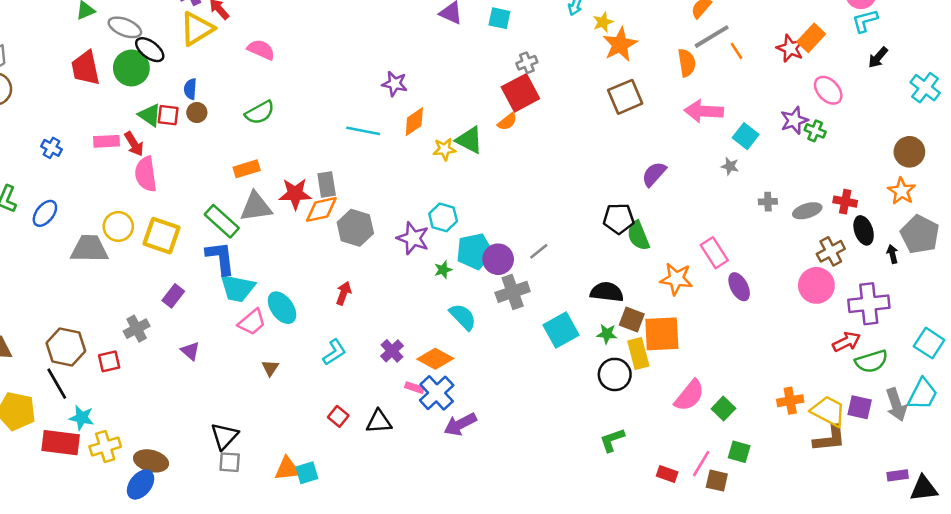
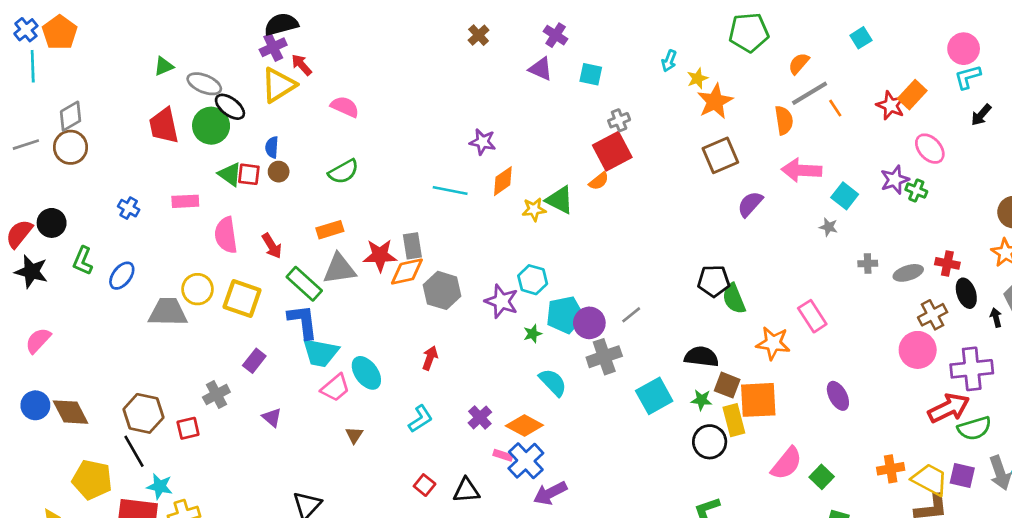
red arrow: (134, 144) -> (272, 246), moved
purple semicircle: (654, 174) -> (750, 204), moved
purple ellipse: (739, 287) -> (838, 396), moved
red arrow: (847, 342) -> (949, 408), size x1.4

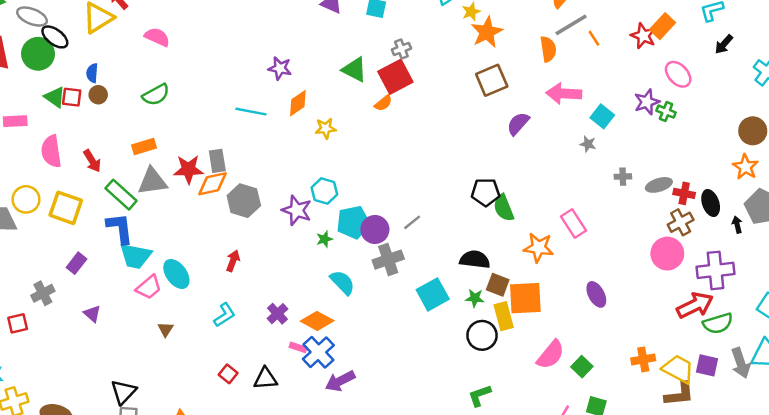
green triangle: (560, 200) -> (354, 69), moved
red cross: (947, 263) -> (684, 193), moved

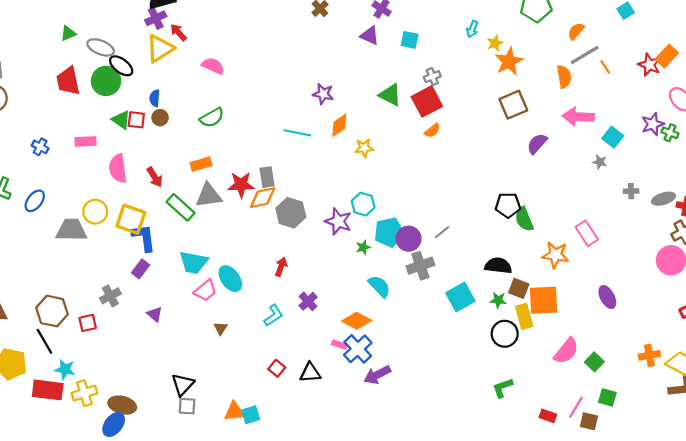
orange semicircle: (383, 103) -> (432, 131), moved
blue L-shape: (120, 228) -> (144, 238), moved
purple cross: (277, 314) -> (308, 301), moved

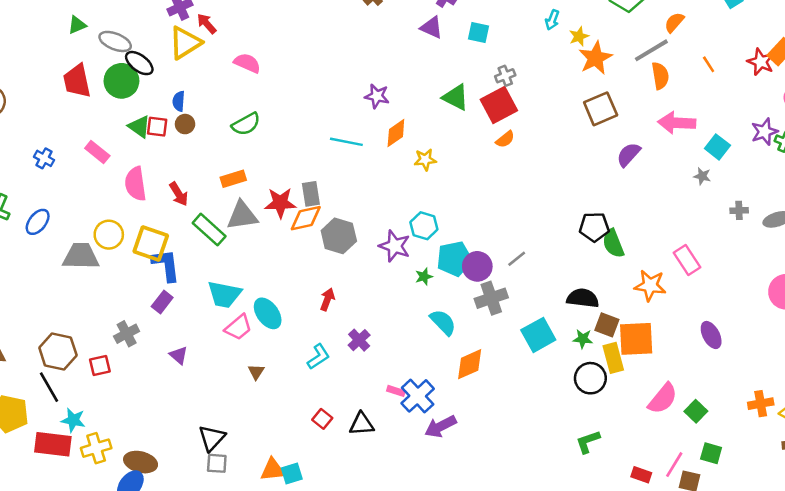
gray line: (585, 55) -> (651, 50), moved
pink rectangle: (85, 141) -> (97, 152), turned 42
orange diamond: (357, 321) -> (470, 364), moved, turned -52

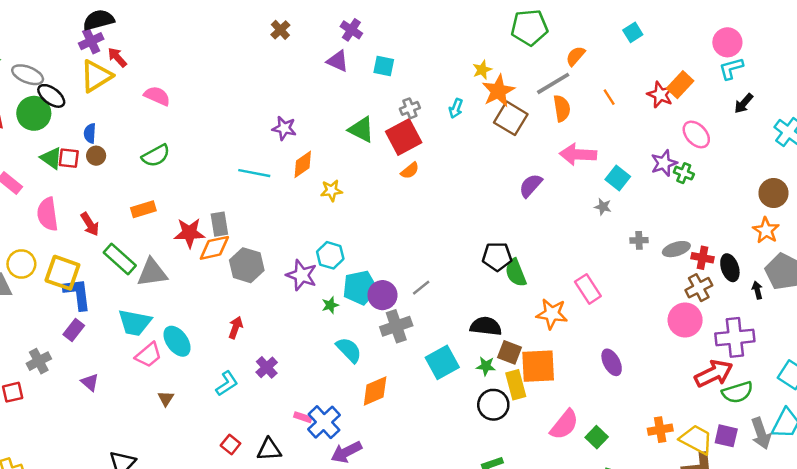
cyan arrow: (552, 20) -> (456, 108), moved
brown square: (601, 109) -> (511, 118), moved, turned -36
gray triangle: (242, 216) -> (152, 273), moved

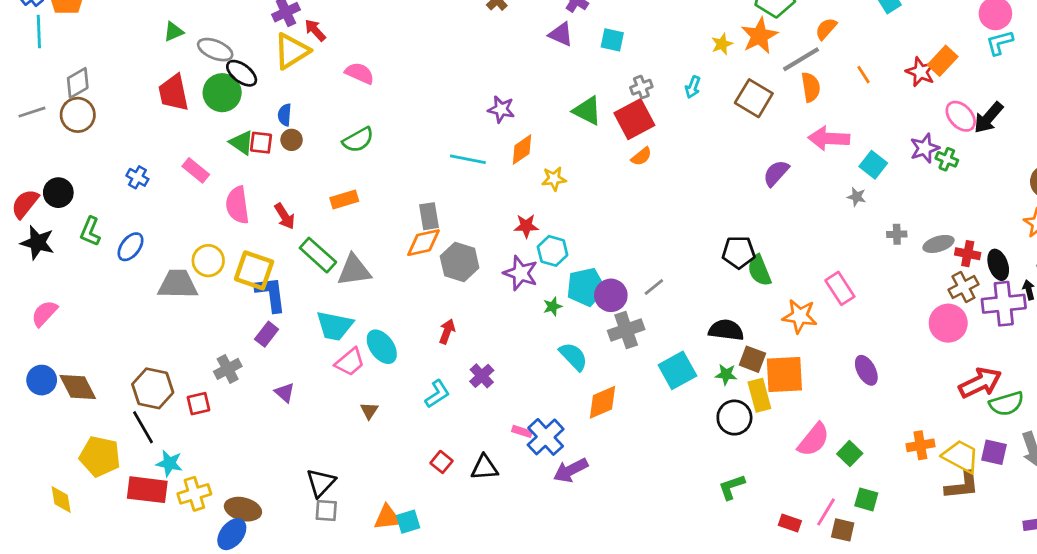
orange star: (498, 91) -> (759, 36), moved
black arrow: (744, 103) -> (988, 118), moved, size x1.4
red star: (189, 233) -> (526, 226), moved, size x0.7
purple cross: (735, 337) -> (1004, 304), moved

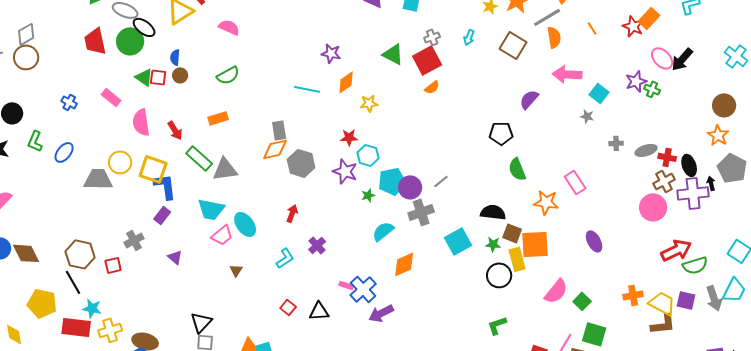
black pentagon: (739, 252) -> (501, 133), moved
cyan semicircle: (573, 356) -> (383, 231), turned -85
green square: (866, 499) -> (594, 334), size x1.4

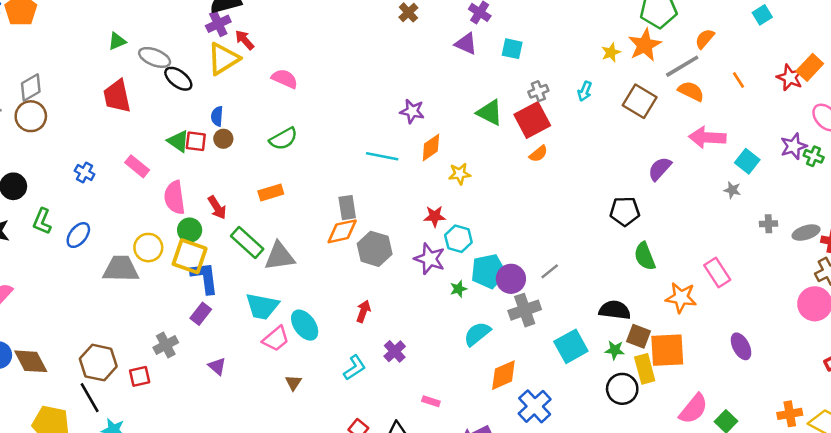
orange semicircle: (554, 37) -> (691, 91), turned -55
green circle: (130, 41) -> (190, 230), moved, size x0.7
blue cross: (363, 289) -> (535, 406), moved

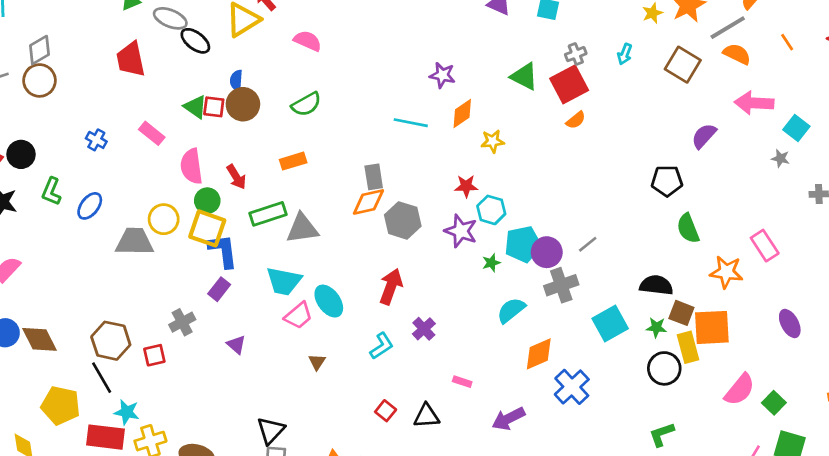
brown circle: (223, 139) -> (243, 104), size x1.6
green rectangle: (247, 243) -> (268, 214), turned -60
red arrow: (363, 311) -> (391, 287), size x1.5

